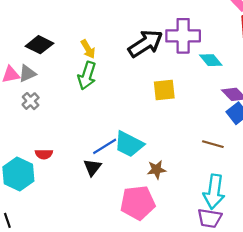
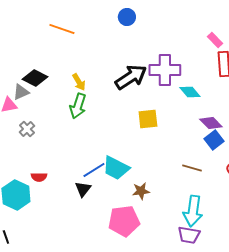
gray triangle: (27, 73) -> (21, 92), moved

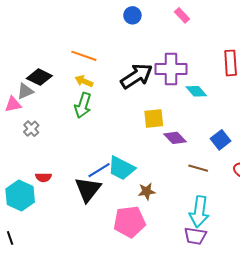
orange line: (62, 29) -> (84, 56), moved
pink rectangle: (215, 40) -> (182, 15), moved
yellow arrow: (79, 82) -> (84, 81), turned 144
purple diamond: (211, 123) -> (175, 138), moved
black triangle: (83, 189) -> (88, 189), size x1.6

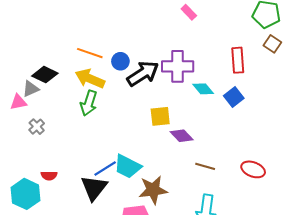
blue circle: (132, 15) -> (120, 61), moved
yellow arrow: (84, 81) -> (90, 79), size x1.6
blue square: (220, 140) -> (234, 97), moved
brown star: (147, 191) -> (153, 190), size x1.6

